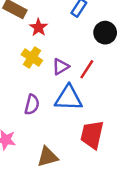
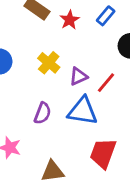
red star: (38, 27) -> (70, 20), moved

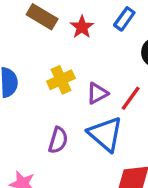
yellow cross: (49, 63) -> (61, 80), turned 30
blue triangle: (83, 111) -> (105, 134), turned 36

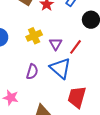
purple triangle: (97, 93) -> (56, 44), turned -32

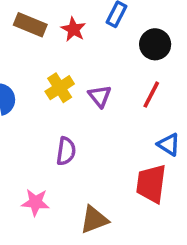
red line: (75, 47) -> (151, 95), moved
blue triangle: (60, 68) -> (169, 144), moved, size x0.6

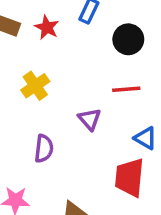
red line: (151, 95) -> (126, 89), turned 60
purple triangle: (100, 96) -> (90, 119), moved

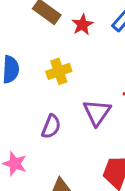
purple triangle: (90, 119) -> (97, 113), size x1.4

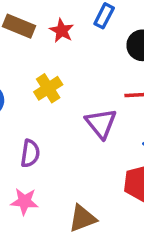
purple semicircle: (51, 127) -> (30, 153), moved

